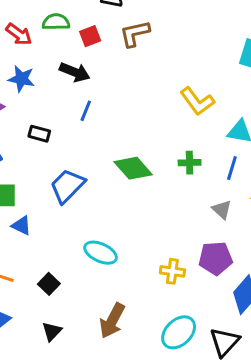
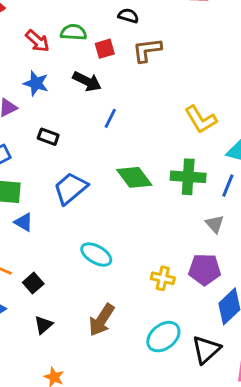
blue line: (86, 111) -> (110, 118), moved
green cross: (190, 163) -> (188, 177), size x1.6
black square: (49, 284) -> (33, 283), moved

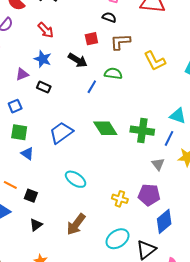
green semicircle: (74, 32) -> (113, 73), moved
yellow L-shape: (201, 119) -> (155, 61), moved
black rectangle: (48, 137) -> (44, 87), moved
black square: (33, 283) -> (31, 196), turned -32

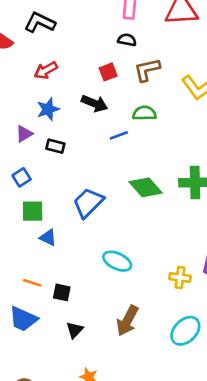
red arrow: (46, 30) -> (46, 70), turned 114
blue star: (43, 59) -> (48, 109), turned -30
blue line: (92, 87) -> (119, 135), turned 48

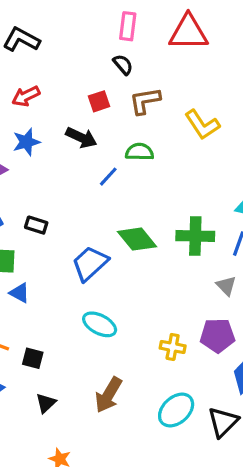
black semicircle: (127, 40) -> (123, 65), turned 36
blue line: (119, 135) -> (108, 177), turned -30
black rectangle: (55, 146) -> (36, 225), moved
blue trapezoid: (88, 203) -> (90, 263), moved

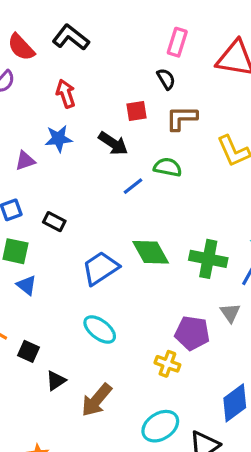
red arrow: (26, 96) -> (66, 94), turned 88
purple pentagon: (218, 335) -> (192, 333), moved
black triangle: (46, 403) -> (56, 381), moved

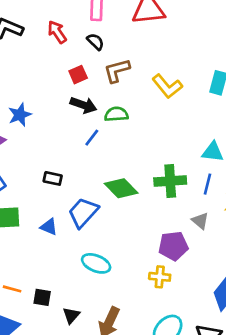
red arrow: (66, 94) -> (57, 32), moved
black arrow: (113, 143) -> (83, 105), moved
black rectangle: (54, 222) -> (53, 178), moved
blue triangle: (27, 285) -> (49, 227), moved

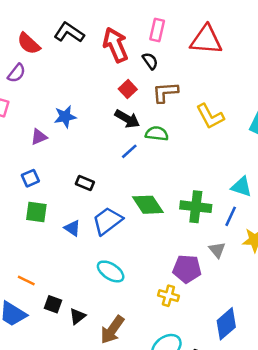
red arrow: (57, 32) -> (115, 45), size x1.5
red square: (78, 75) -> (128, 89), turned -30
black square: (42, 297) -> (53, 304), moved

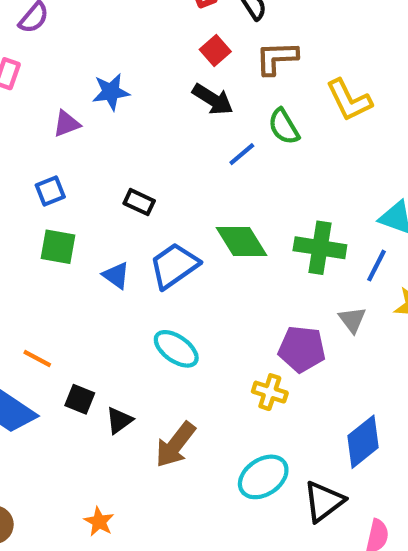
green semicircle: (157, 134) -> (284, 127), moved, turned -130
blue line: (129, 151) -> (242, 154), moved

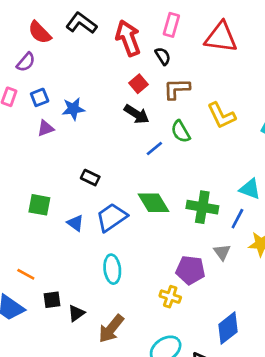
blue square: (50, 191) -> (40, 97), moved
cyan ellipse: (176, 349) -> (112, 269), turned 48
black square: (80, 399) -> (52, 300), turned -30

